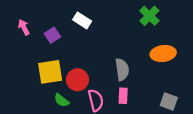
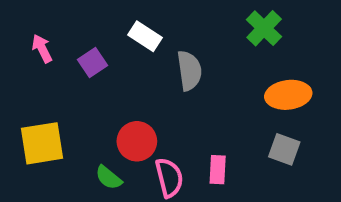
gray semicircle: (122, 69) -> (189, 71), moved
yellow square: (50, 72) -> (42, 143), moved
gray square: (169, 101) -> (284, 149), moved

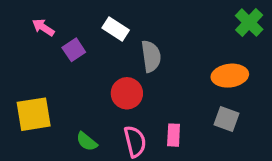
green cross: (264, 28) -> (249, 23), moved
pink arrow: (42, 48) -> (43, 27), moved, turned -30
red circle: (137, 141) -> (127, 93), moved

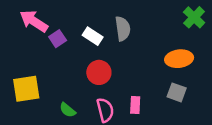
pink arrow: (43, 27) -> (34, 21), size x1.6
white rectangle: (116, 29) -> (93, 36), moved
gray semicircle: (151, 56) -> (123, 29), moved

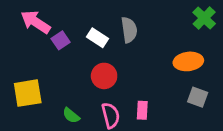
gray square: (177, 92) -> (198, 97), moved

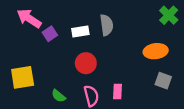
white rectangle: (97, 38) -> (80, 32), turned -42

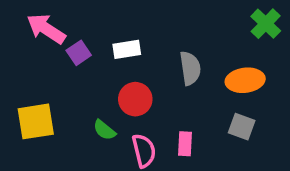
gray semicircle: (107, 25) -> (190, 68), moved
gray square: (163, 81) -> (242, 127), moved
green semicircle: (59, 96) -> (104, 130), moved

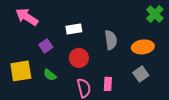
purple square: (79, 53) -> (46, 46), moved
gray square: (242, 127) -> (141, 74), turned 35
green semicircle: (104, 130) -> (50, 75), moved

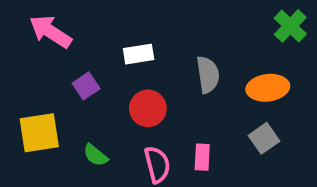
green semicircle: (50, 75) -> (95, 155), moved

